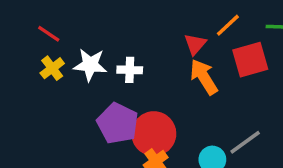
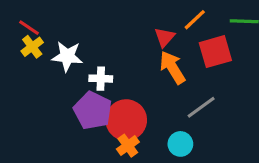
yellow cross: (52, 68) -> (32, 47), moved
white cross: (130, 70) -> (101, 79), moved
gray line: (245, 142) -> (201, 107), moved

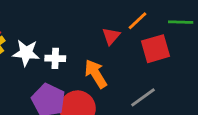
orange arrow: (172, 67) -> (96, 74), moved
white cross: (101, 79) -> (55, 58), moved

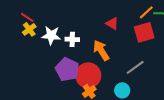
orange line: (137, 21) -> (146, 12), moved
red triangle: (111, 36) -> (112, 23), turned -40

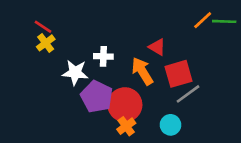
red triangle: (112, 23) -> (157, 47), moved
red square: (144, 32) -> (179, 74), moved
white star: (51, 35) -> (75, 72), moved

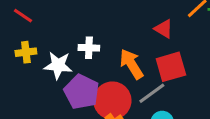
yellow cross: (46, 43) -> (26, 52), moved, turned 30
red triangle: (157, 47) -> (164, 29), moved
gray line: (188, 94) -> (152, 93), moved

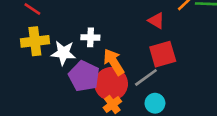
yellow cross: (26, 52) -> (35, 41), size x1.5
orange arrow: (131, 64) -> (114, 62), moved

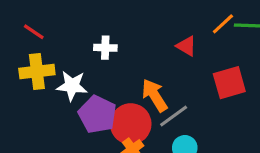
white cross: (90, 37) -> (105, 48), moved
red square: (163, 54) -> (229, 83), moved
orange arrow: (114, 62) -> (155, 95), moved

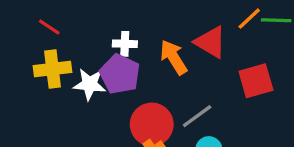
red triangle: (186, 46) -> (211, 42), size x1.5
orange arrow: (155, 95) -> (174, 57), moved
purple pentagon: (97, 114) -> (120, 74), moved

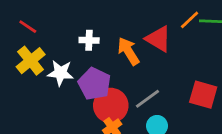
yellow cross: (53, 69) -> (31, 61), turned -32
purple pentagon: (120, 74) -> (94, 84), moved
red square: (256, 81) -> (203, 95), moved, turned 32

